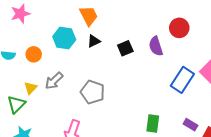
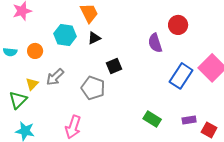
black square: (125, 48) -> (114, 66), moved
green rectangle: (153, 124) -> (152, 119), turned -66
purple rectangle: (190, 125) -> (189, 120), turned -40

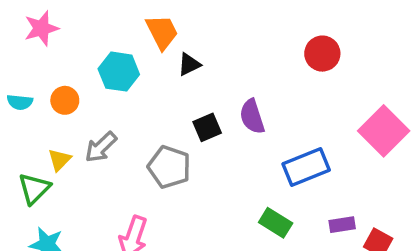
black triangle: (94, 38) -> (189, 64), moved
purple semicircle: (155, 43) -> (252, 117), moved
blue rectangle: (181, 76) -> (306, 167), moved, turned 35

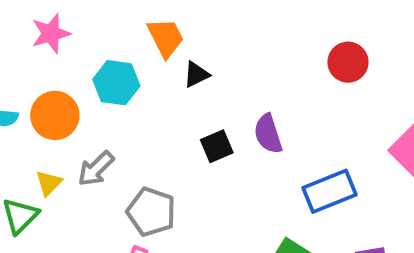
pink star: (41, 28) -> (51, 33), moved
orange circle: (65, 100) -> (55, 115), size x1.5
gray pentagon: (169, 167) -> (151, 212), moved

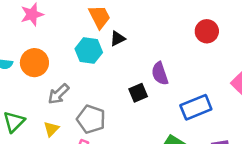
cyan hexagon: (116, 83) -> (89, 51), moved
black square: (217, 146) -> (138, 93), moved
yellow triangle: (49, 183) -> (51, 129), moved

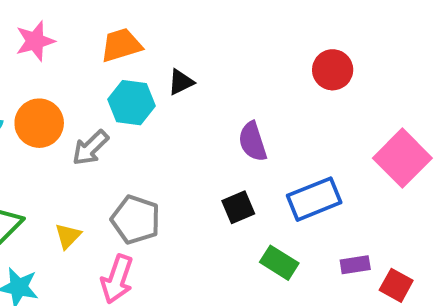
orange trapezoid: (100, 17) -> (121, 45), moved, turned -80
black square: (138, 93) -> (238, 207), moved
gray arrow: (59, 94) -> (90, 148), moved

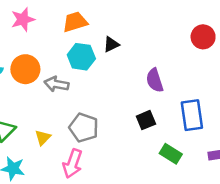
gray arrow: (90, 148) -> (56, 84), turned 55
blue rectangle: (314, 199) -> (192, 115), turned -76

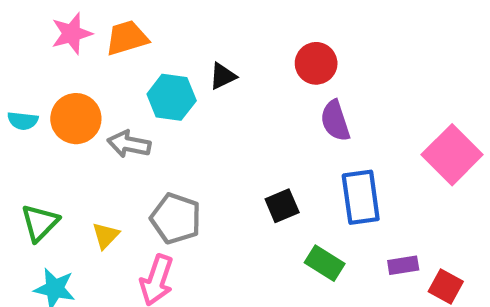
orange trapezoid: (75, 22) -> (127, 38), moved
red circle: (203, 37) -> (316, 63), moved
purple semicircle: (155, 80) -> (335, 121), moved

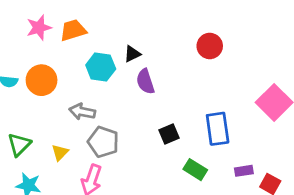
red circle: (316, 63) -> (210, 46), moved
purple semicircle: (335, 121) -> (145, 81), moved
gray arrow: (129, 144) -> (82, 112), moved

